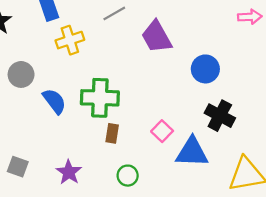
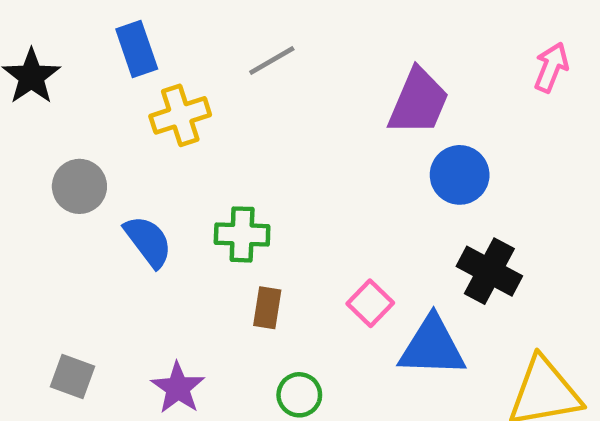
pink arrow: (250, 17) -> (551, 67), turned -65
purple trapezoid: (156, 37) -> (418, 102), moved, turned -128
green cross: (100, 98) -> (242, 234), size x0.7

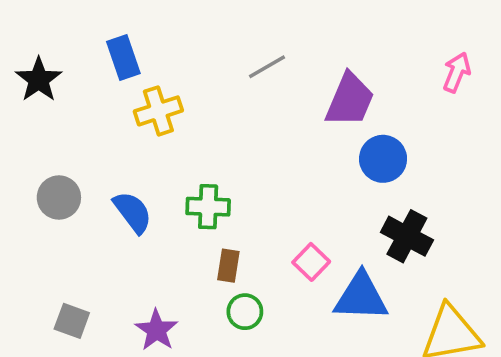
gray line: (272, 60) -> (267, 67), moved
gray circle: (79, 186) -> (59, 197), moved
green circle: (299, 395) -> (245, 312), moved

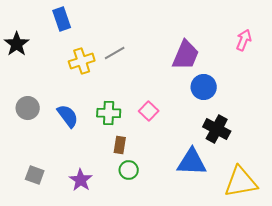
blue rectangle: (123, 58) -> (62, 19), moved
gray line: (267, 67) -> (115, 53), moved
pink square: (311, 262) -> (149, 111), moved

